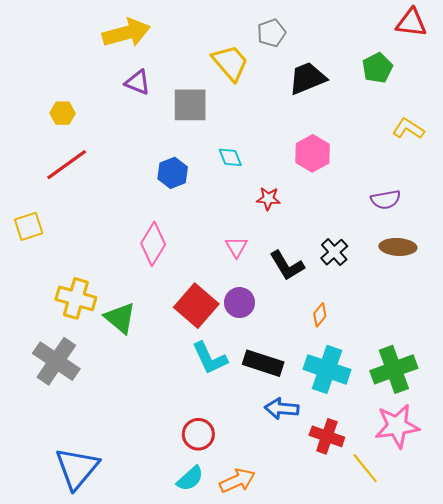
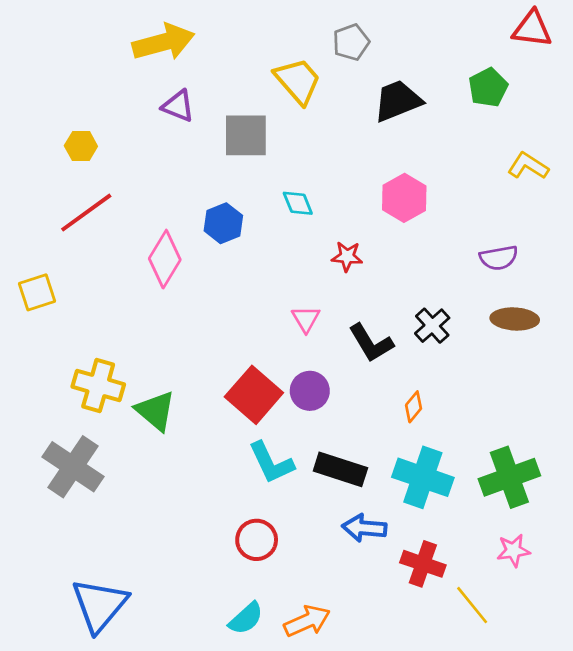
pink diamond: (153, 244) -> (165, 259), moved
pink star: (397, 426) -> (513, 551), size x0.6
red circle: (198, 434) -> (257, 540), moved

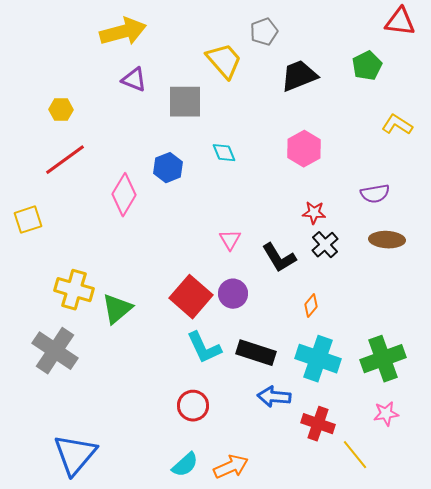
red star: (347, 256) -> (314, 213), moved
green triangle: (155, 411) -> (117, 309), turned 40

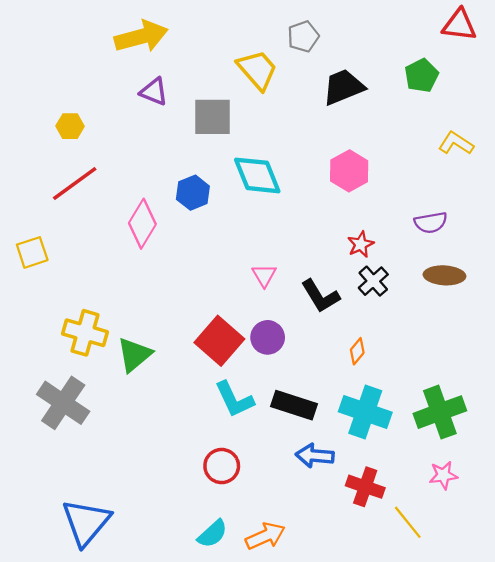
cyan diamond: (224, 153) -> (257, 175), size x1.8
red star: (314, 213) -> (361, 244), turned -30

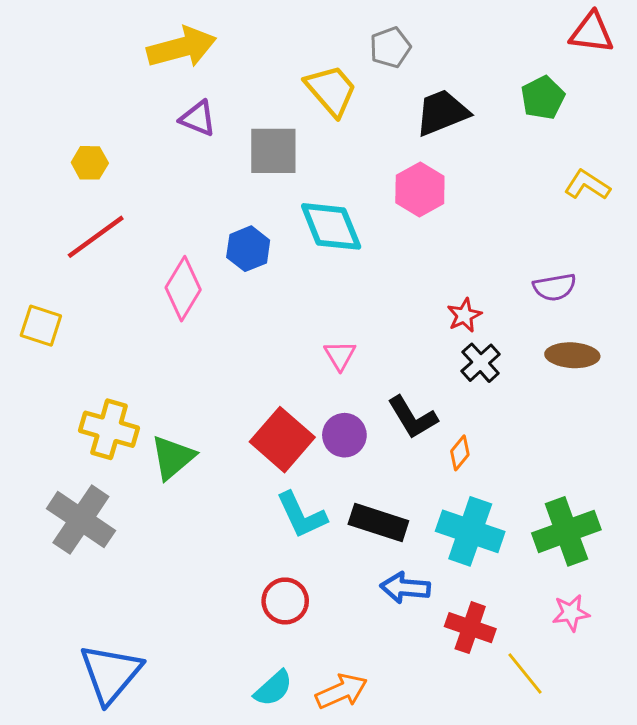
pink hexagon: (349, 171) -> (420, 189), moved
yellow square: (32, 252) -> (41, 326), turned 36
black L-shape: (320, 296) -> (412, 417), moved

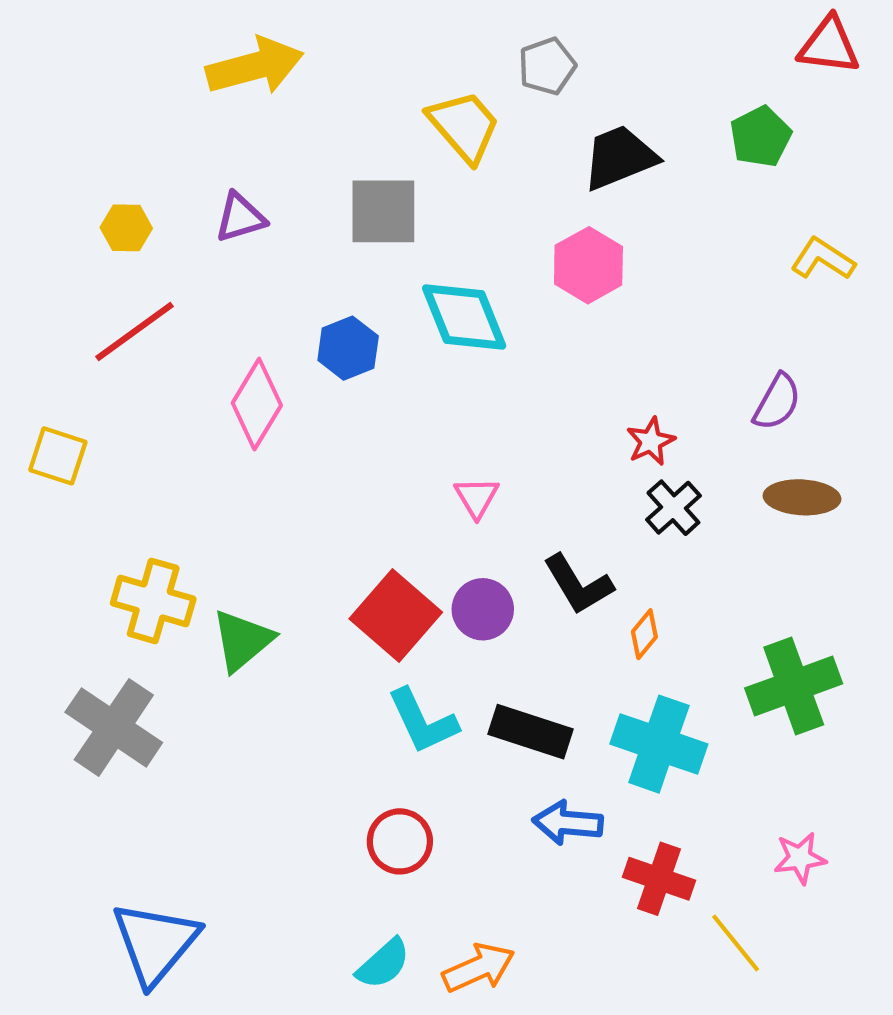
purple triangle: (198, 118) -> (240, 218), moved, turned -39
purple semicircle: (555, 287) -> (777, 402), turned -51
green cross: (566, 531) -> (794, 686), moved

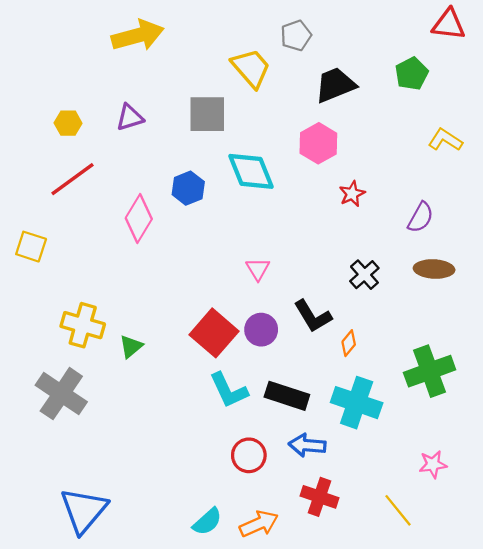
red star: (651, 441) -> (352, 194), moved
green triangle: (242, 640) -> (131, 346), size x0.7
red circle: (400, 841) -> (249, 455), moved
red cross: (659, 879) -> (320, 497), moved

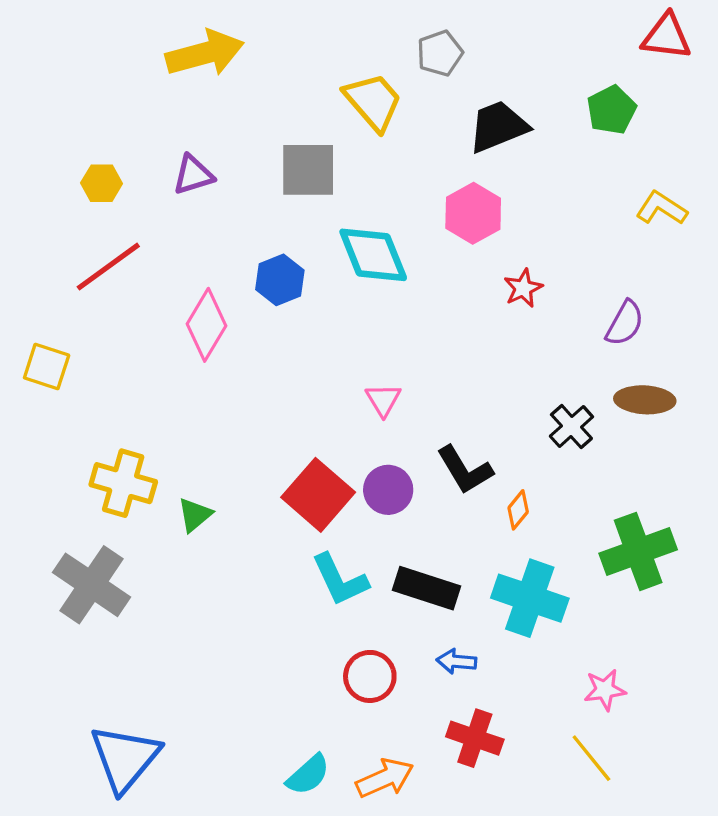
black cross: (364, 275) -> (571, 426), moved
blue arrow: (307, 445) -> (456, 661), size x0.7
pink star: (433, 464) -> (605, 690), moved

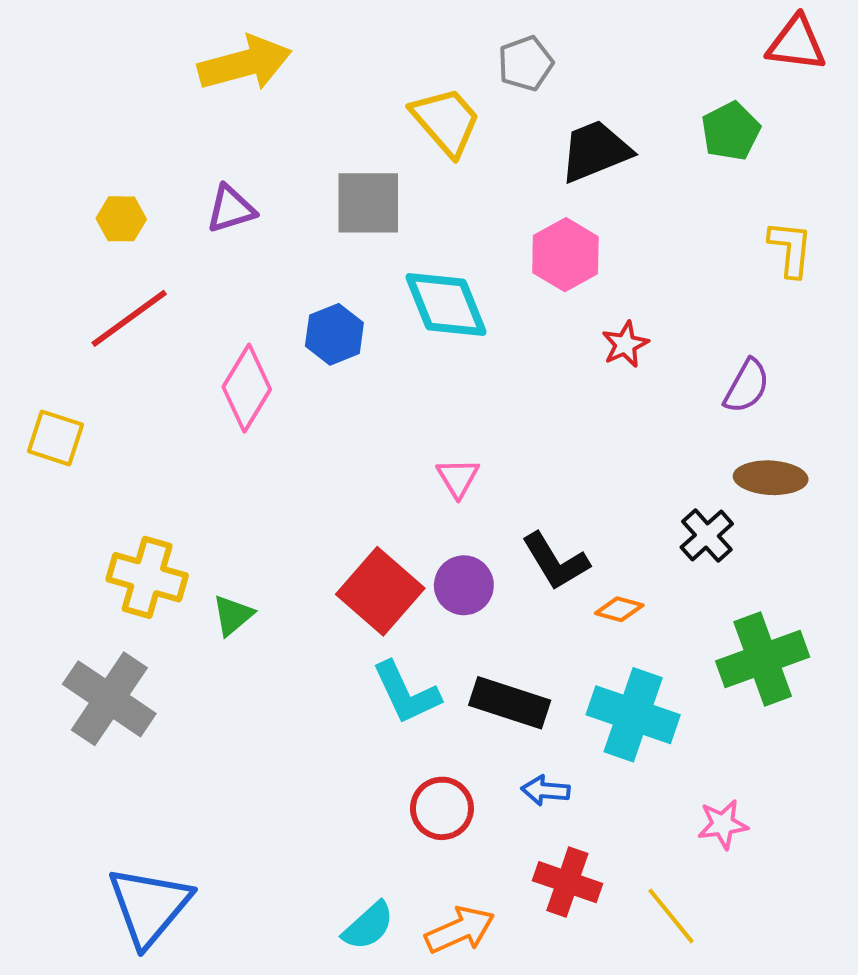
yellow L-shape: (661, 208) -> (791, 249), turned 63
black cross: (571, 426) -> (707, 536), moved
orange diamond: (518, 510) -> (619, 609), turned 66
yellow line: (591, 758) -> (671, 916), moved

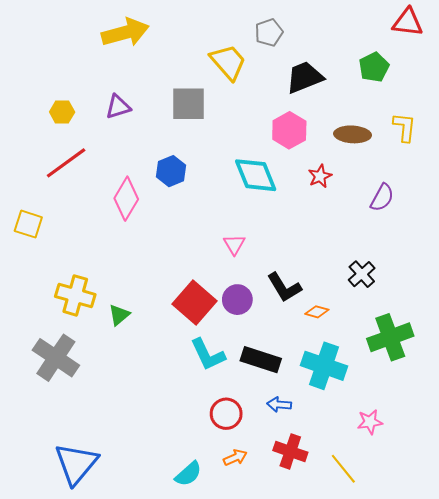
cyan diamond: (446, 304) -> (256, 175), moved
brown ellipse: (771, 478) -> (353, 134), moved
orange arrow: (460, 930) -> (235, 458), moved, size x0.7

